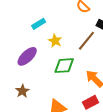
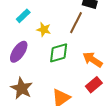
brown star: (22, 91) -> (22, 88), size x1.5

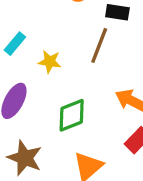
green diamond: (59, 53) -> (72, 115), moved

